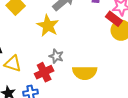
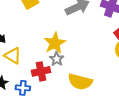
yellow star: (48, 26) -> (55, 43), moved

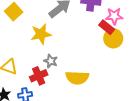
yellow star: (55, 43) -> (41, 34), moved, turned 30

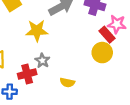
yellow circle: (113, 38) -> (102, 53), moved
yellow semicircle: (77, 78) -> (67, 83), size x0.6

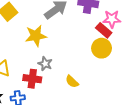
red cross: (27, 74) -> (32, 79), turned 30
yellow semicircle: (67, 83) -> (72, 82), turned 40

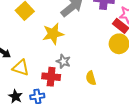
yellow semicircle: (72, 82) -> (91, 78), turned 32

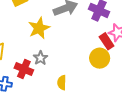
yellow star: (53, 34) -> (39, 28), turned -30

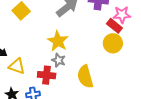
yellow star: (39, 28) -> (58, 41), moved
yellow semicircle: (62, 83) -> (85, 77), size x1.6

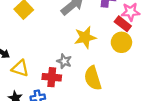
yellow star: (58, 41) -> (85, 37), moved, turned 30

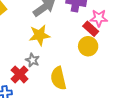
yellow star: (85, 37) -> (39, 35), moved
red cross: (52, 77) -> (20, 74), turned 36

